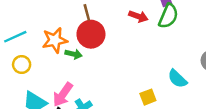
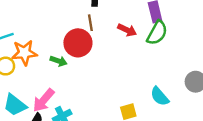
brown line: (87, 12) -> (90, 23), moved
orange star: (55, 40) -> (24, 53), moved

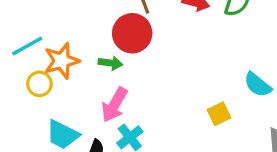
pink arrow: (44, 100) -> (114, 105), moved

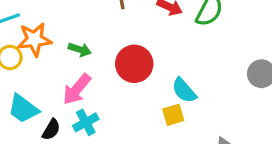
red circle: (132, 33) -> (134, 64), moved
cyan semicircle: (258, 85) -> (184, 90), moved

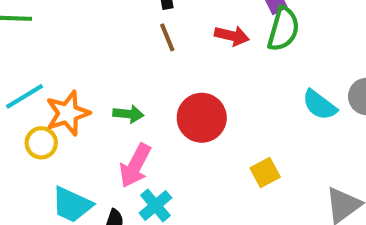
cyan semicircle: (184, 90) -> (320, 105), moved

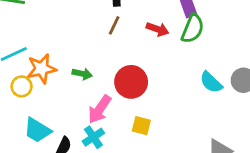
brown line: (167, 37) -> (114, 25), turned 42
pink arrow: (135, 166) -> (100, 109), moved
yellow square: (265, 172) -> (141, 126), moved, turned 36

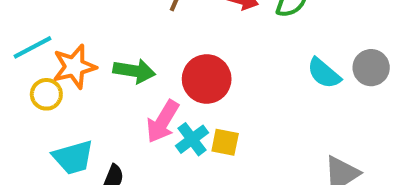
green arrow: (82, 74) -> (134, 71), size x1.4
cyan trapezoid: (37, 130) -> (73, 157), turned -44
cyan cross: (93, 137) -> (192, 139), moved

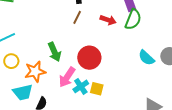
orange star: (74, 67) -> (35, 72), moved
green arrow: (134, 71) -> (54, 52), turned 54

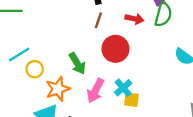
red circle: (89, 58) -> (115, 49), moved
yellow circle: (11, 61) -> (35, 69), moved
cyan cross: (81, 86) -> (123, 88), moved

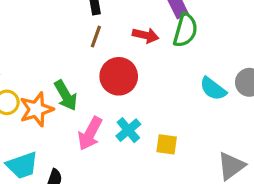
orange star: (58, 89) -> (36, 109), moved
yellow square: (131, 100) -> (167, 144), moved

